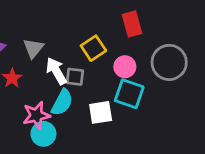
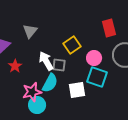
red rectangle: (132, 24) -> (109, 28), moved
gray triangle: (33, 48) -> (30, 31), moved

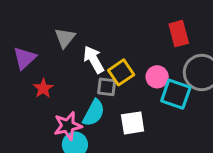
yellow square: (72, 45) -> (121, 72), moved
white arrow: (46, 61) -> (94, 60), moved
cyan square: (97, 77) -> (176, 94), moved

